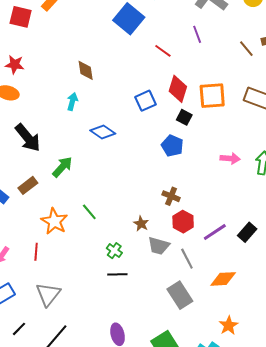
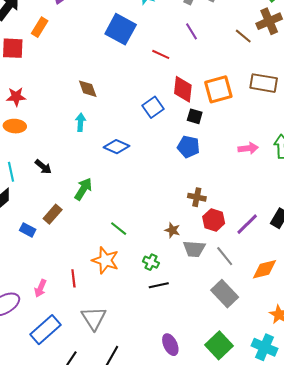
black arrow: (28, 138) -> (43, 167), size x0.6
orange star: (54, 221) -> (105, 260), moved

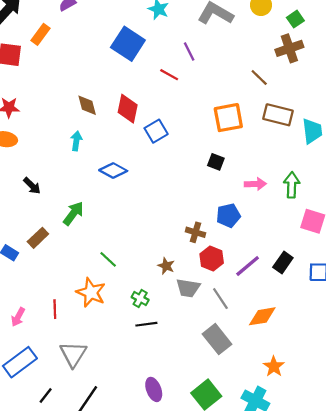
purple line: (191, 31) -> (189, 52), moved
brown line: (243, 36) -> (259, 77), moved
red diamond: (183, 89) -> (128, 109), moved
black square: (195, 116) -> (216, 162), moved
blue pentagon: (188, 147) -> (228, 215), moved, turned -30

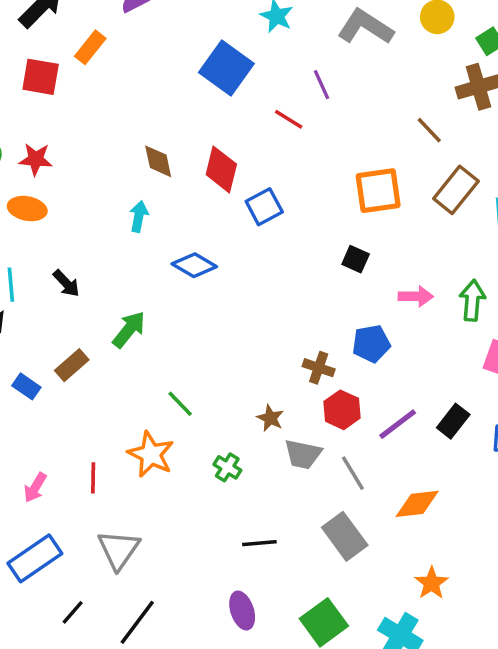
brown rectangle: (278, 115) -> (456, 190), turned -68
black line: (146, 324) -> (259, 543), moved

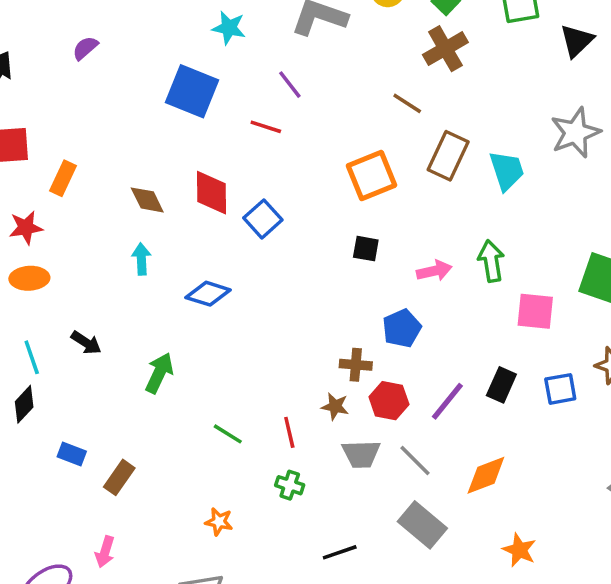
orange rectangle: (90, 47) -> (63, 178), moved
brown rectangle: (72, 365) -> (119, 477), moved
brown star: (270, 418) -> (335, 406), moved
orange star: (151, 454) -> (219, 522), moved, size x0.6
red line: (93, 478) -> (289, 432), moved

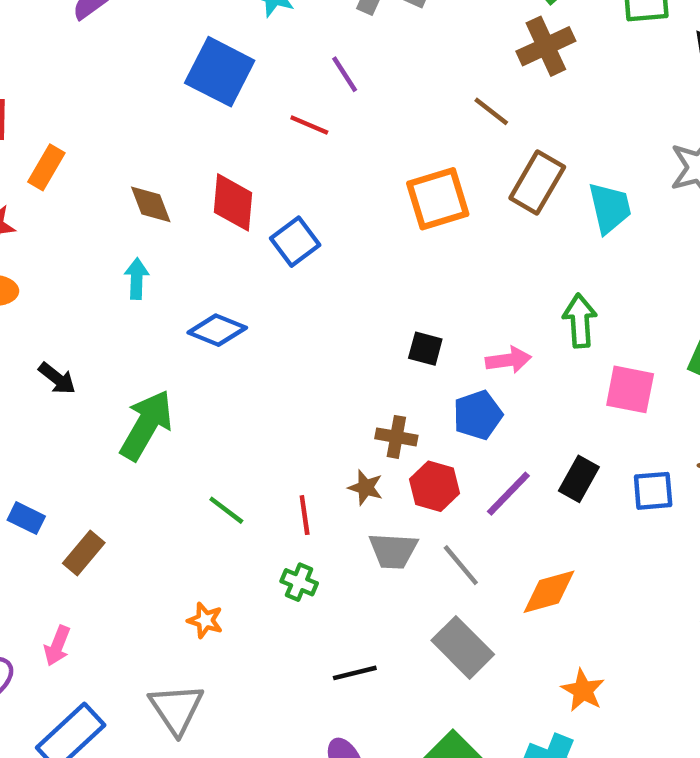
black square: (366, 249) -> (425, 349), moved
pink arrow: (434, 271) -> (508, 360), moved
blue pentagon: (402, 328) -> (478, 415), moved
green arrow: (159, 373) -> (146, 425), size x1.4

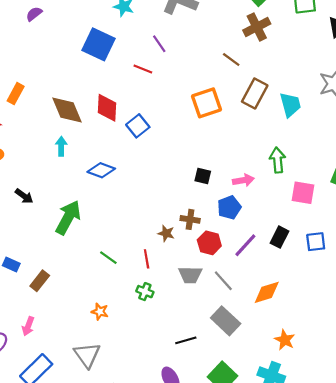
brown diamond: (151, 204) -> (67, 110), size x1.5
brown star: (366, 488) -> (166, 233), moved
black line: (355, 673) -> (186, 340), moved

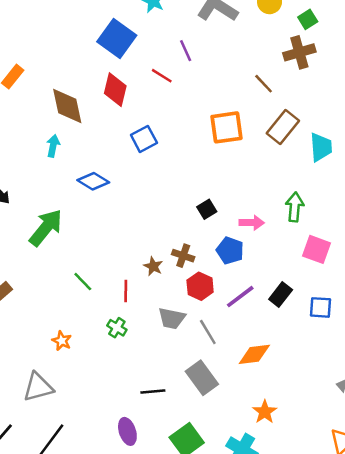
red diamond: (107, 108) -> (115, 90), moved
black square: (203, 176) -> (207, 209), turned 35
blue pentagon: (229, 207) -> (230, 250), turned 30
gray triangle: (87, 355) -> (38, 387), turned 40

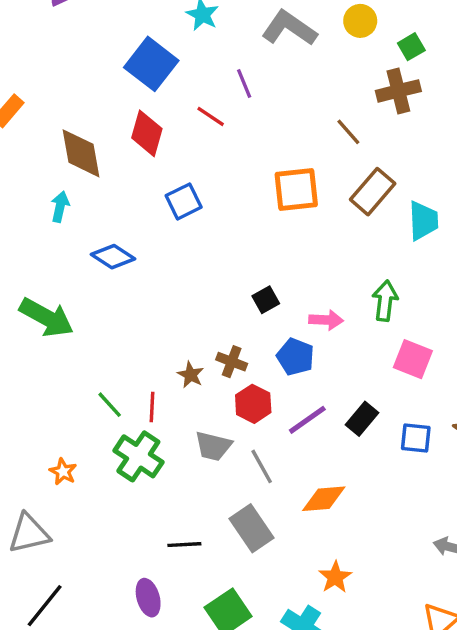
green arrow: (46, 228) -> (47, 317), turned 78
green line: (83, 282) -> (110, 405), moved
green cross: (117, 328) -> (138, 456), size x1.8

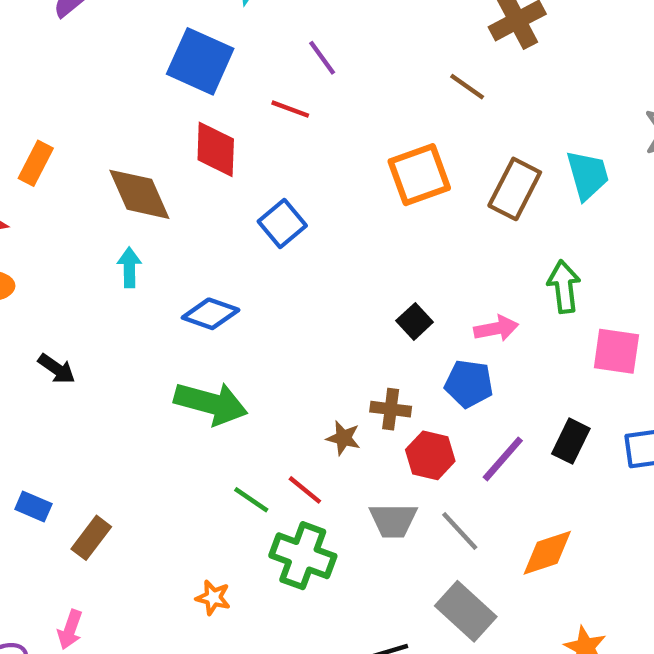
brown rectangle: (373, 192) -> (515, 189), moved
green arrow: (47, 317) -> (211, 403), moved
red line: (152, 407) -> (305, 490), turned -40

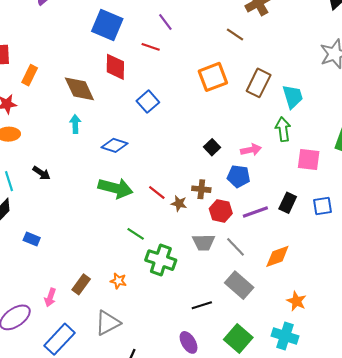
cyan trapezoid: (588, 175) -> (293, 97), moved
purple line: (503, 459) -> (255, 212), turned 30
red line: (305, 490) -> (157, 193), moved
brown rectangle: (91, 538) -> (81, 284), moved

